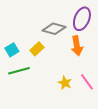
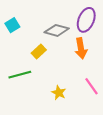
cyan square: (12, 50) -> (12, 25), moved
yellow star: (65, 83) -> (59, 93), moved

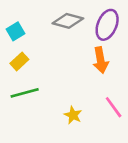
gray diamond: (57, 30) -> (68, 21), moved
yellow rectangle: (39, 52) -> (19, 61), moved

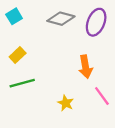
cyan square: (15, 31) -> (14, 16), moved
orange arrow: (101, 60) -> (86, 67), moved

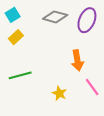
yellow rectangle: (18, 55) -> (16, 37), moved

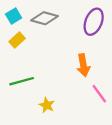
gray diamond: (55, 17) -> (44, 18), moved
yellow star: (59, 93) -> (47, 105), moved

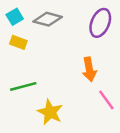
yellow rectangle: (17, 40) -> (18, 42), turned 63
yellow star: (47, 105) -> (50, 112), size x1.5

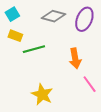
gray diamond: (48, 19) -> (54, 16), moved
green line: (23, 86) -> (34, 49), moved

